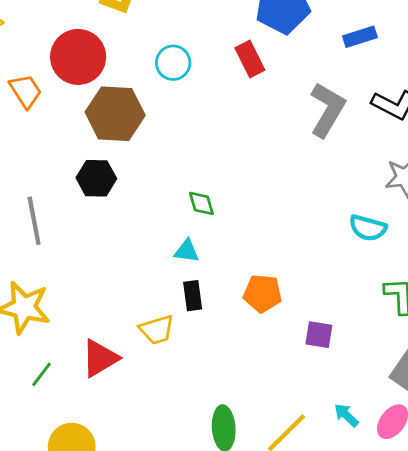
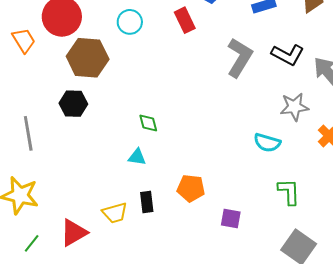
black rectangle: (193, 296) -> (147, 202), moved

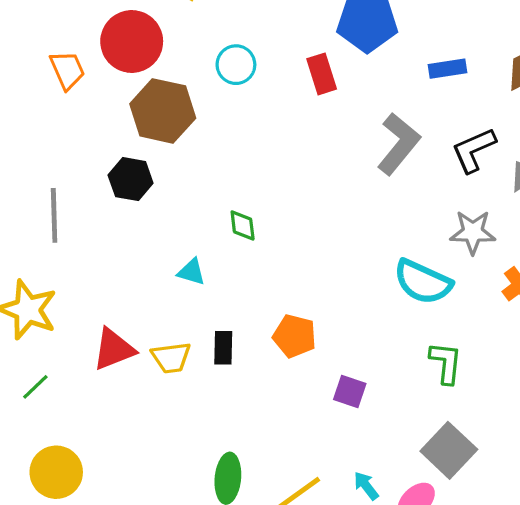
black L-shape: (288, 55) -> (474, 150), turned 120
cyan semicircle: (267, 143) -> (423, 282), size x1.4
cyan triangle: (137, 157) -> (191, 272), moved
red triangle: (74, 233) -> (114, 349), moved

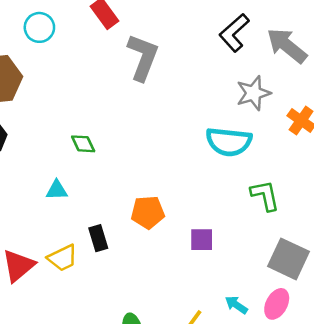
gray L-shape: (399, 144) -> (143, 57), moved

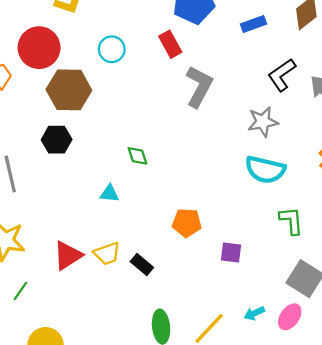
gray star: (253, 93) -> (263, 122), moved
black rectangle: (98, 238) -> (142, 265), moved, turned -40
cyan arrow: (236, 305) -> (254, 313), turned -66

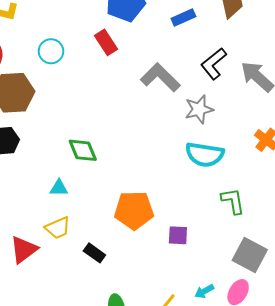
gray L-shape: (199, 87) -> (160, 77), moved, turned -69
green diamond: (137, 156) -> (83, 150), size x1.4
orange pentagon: (187, 223) -> (134, 210), size x1.4
yellow trapezoid: (107, 253) -> (58, 228), moved

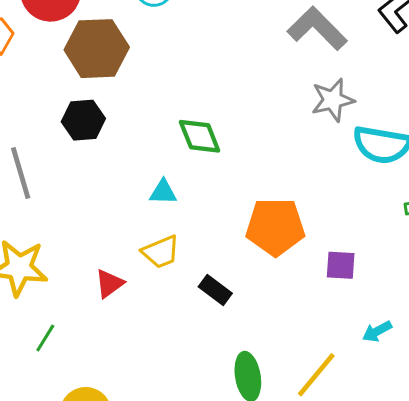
gray star: (199, 109) -> (333, 100), moved
red triangle: (24, 249) -> (109, 284), size x0.7
cyan arrow: (204, 291) -> (377, 331), moved

